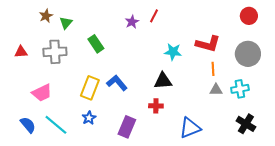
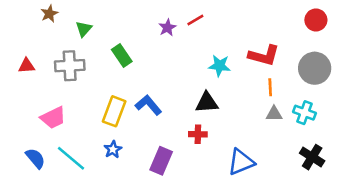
brown star: (46, 16) -> (49, 14), moved
red line: (154, 16) -> (195, 20), turned 32
cyan cross: (240, 89) -> (304, 113), turned 30

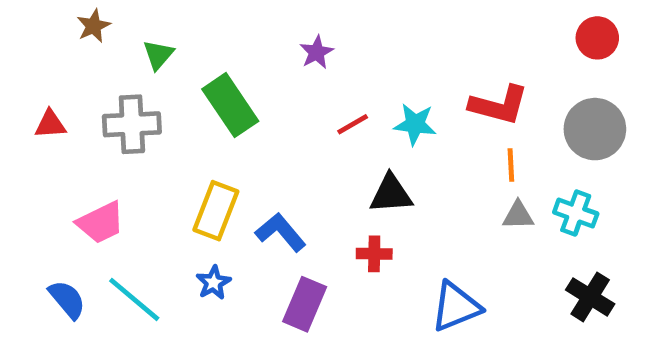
red line: (195, 20) -> (353, 124), moved
green rectangle: (122, 56) -> (230, 105), size x1.4
blue L-shape: (148, 105) -> (281, 232), moved

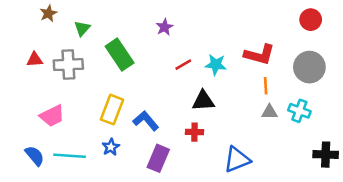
red triangle: (50, 124) -> (35, 60), moved
black cross: (590, 297) -> (326, 155), moved, turned -30
cyan line: (134, 299) -> (70, 156), turned -36

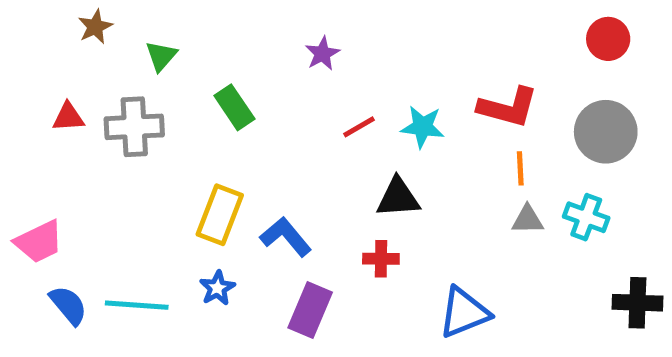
green rectangle: (120, 55) -> (234, 107), size x0.7
pink trapezoid: (52, 116) -> (39, 242), moved

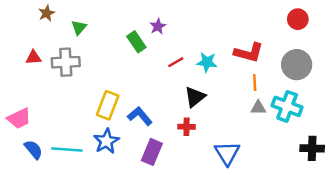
green rectangle: (234, 107) -> (136, 42), moved
black triangle: (398, 198) -> (195, 97), turned -35
cyan cross: (586, 217) -> (287, 106), size x1.4
blue star: (217, 288) -> (106, 141), size x1.5
blue triangle: (464, 312) -> (227, 153), turned -40

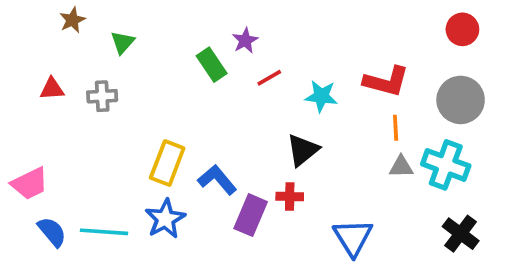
gray cross: (66, 62) -> (102, 96), size x0.7
red line: (176, 62) -> (269, 78), moved
black cross: (312, 148) -> (461, 234), moved, turned 35
purple rectangle: (152, 152) -> (251, 215), moved

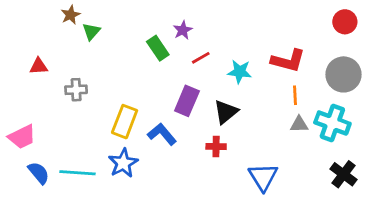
brown star: (72, 20) -> (71, 15), moved
gray cross: (102, 96) -> (76, 90), moved
purple rectangle: (251, 215) -> (187, 101), moved

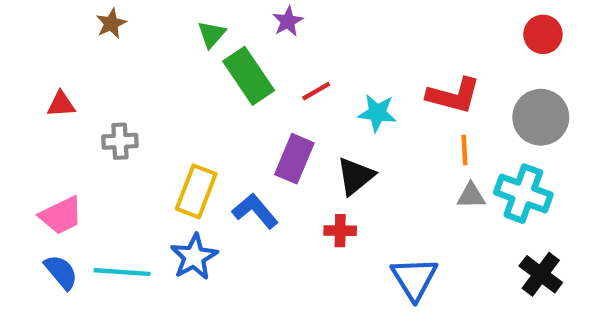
purple star: (183, 30) -> (288, 21), moved
green triangle: (91, 32) -> (212, 34), moved
green rectangle: (158, 48) -> (249, 76), size x1.4
pink trapezoid: (22, 137) -> (61, 215), moved

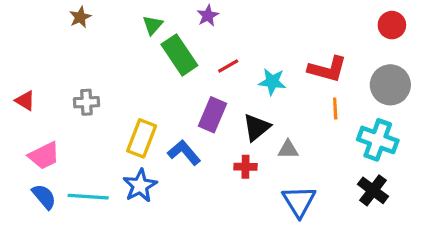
red triangle: (61, 104) -> (25, 101), moved, turned 35
gray triangle: (471, 196) -> (288, 149), moved
black cross: (541, 274) -> (373, 190), moved

